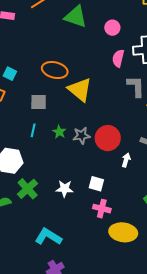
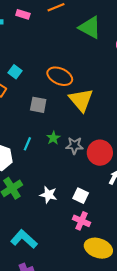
cyan line: (33, 130) -> (27, 144), moved

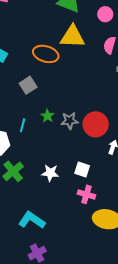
yellow triangle: (81, 100) -> (73, 37), moved, turned -40
gray square: (38, 105) -> (28, 85), turned -36

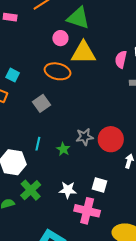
pink circle: (105, 14) -> (60, 38), moved
green star: (47, 116) -> (63, 149), moved
pink cross: (86, 194) -> (87, 211), moved, size x1.4

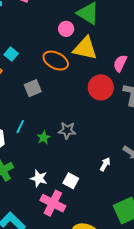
red circle: (111, 139) -> (101, 87), moved

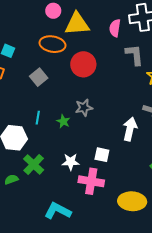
red circle: (101, 87) -> (83, 64), moved
white arrow: (105, 164) -> (130, 129), size x1.6

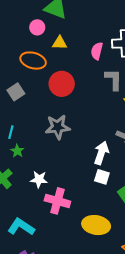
yellow triangle: (77, 24) -> (60, 43), size x0.6
gray star: (84, 108) -> (58, 127), size x1.4
green star: (63, 121) -> (17, 151), moved
white square: (102, 155) -> (102, 177), moved

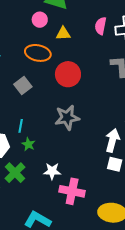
pink semicircle: (97, 51) -> (101, 26), moved

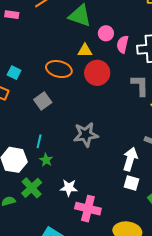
pink circle: (40, 20) -> (106, 33), moved
red circle: (68, 74) -> (97, 73), moved

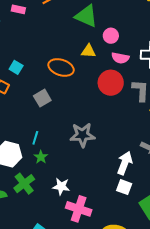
pink semicircle: (123, 44) -> (120, 58), moved, turned -96
red circle: (97, 73) -> (111, 83), moved

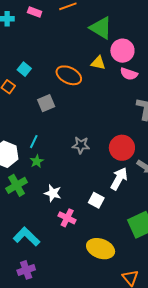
pink circle: (111, 36) -> (122, 51), size x1.5
red circle: (111, 83) -> (122, 148), moved
gray star: (82, 135) -> (81, 145), size x0.7
white square: (124, 187) -> (96, 200), moved
pink cross: (79, 209) -> (67, 218), size x0.7

